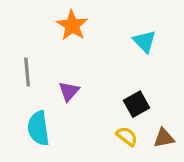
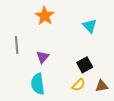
cyan semicircle: (38, 128) -> (38, 84), moved
yellow semicircle: (127, 136) -> (79, 85), turned 96

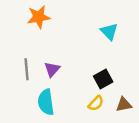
orange star: (45, 16) -> (39, 17), moved, turned 30
gray line: (17, 45) -> (27, 69), moved

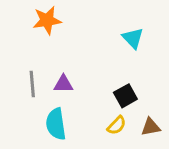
purple triangle: (52, 69) -> (63, 84), turned 49

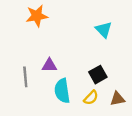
gray line: (32, 84) -> (25, 77), moved
cyan semicircle: (56, 124) -> (62, 91), moved

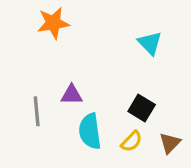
black square: (98, 75) -> (142, 108), turned -30
brown triangle: (117, 99) -> (170, 143), turned -35

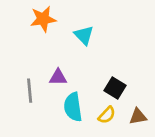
cyan triangle: (150, 43) -> (84, 35), moved
brown triangle: (170, 143) -> (138, 116), turned 36

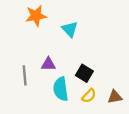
black square: (115, 88) -> (84, 73), moved

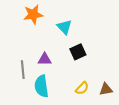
black square: (84, 73) -> (78, 52), moved, turned 35
cyan semicircle: (61, 89) -> (41, 86), moved

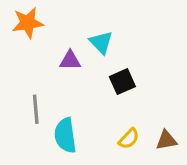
orange star: (33, 14) -> (28, 23), moved
purple triangle: (45, 59) -> (70, 60), moved

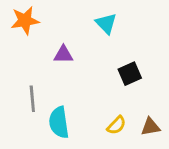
cyan triangle: (101, 42) -> (106, 23), moved
black square: (122, 82) -> (130, 74), moved

